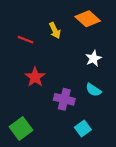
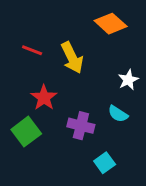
yellow arrow: (55, 30) -> (72, 58), moved, size x1.5
white star: (93, 58) -> (128, 80), moved
green square: (21, 129) -> (26, 132), moved

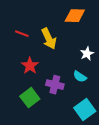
orange diamond: (111, 24) -> (75, 16), turned -40
green square: (26, 132) -> (30, 98), moved
cyan square: (105, 163) -> (85, 110), moved, size x1.5

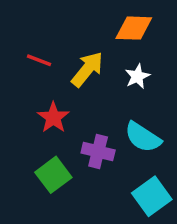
yellow arrow: (49, 39) -> (87, 69), turned -115
white star: (87, 54) -> (137, 76), moved
cyan semicircle: (80, 77) -> (143, 137), size x1.5

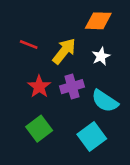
purple cross: (98, 152) -> (72, 87), moved, turned -30
cyan square: (152, 196) -> (92, 137), moved

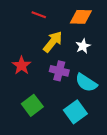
red line: (29, 45) -> (39, 15), moved
red star: (39, 87) -> (22, 65), moved
purple cross: (72, 87) -> (59, 71), turned 30

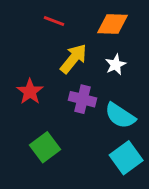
cyan square: (75, 112) -> (126, 158), moved

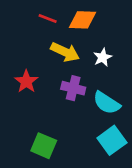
orange diamond: (113, 24) -> (83, 20), moved
yellow arrow: (74, 59) -> (65, 52), turned 76
green square: (45, 147) -> (44, 146), moved, turned -30

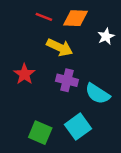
white star: (103, 57) -> (106, 36), moved
cyan square: (112, 140) -> (78, 127), moved

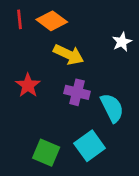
red line: (44, 17) -> (19, 19), moved, turned 63
orange diamond: (76, 18) -> (52, 21), moved, turned 35
cyan semicircle: (97, 94) -> (112, 108), turned -150

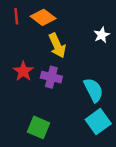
yellow arrow: (69, 54) -> (57, 46), turned 40
purple cross: (77, 92) -> (51, 77), moved
cyan square: (90, 146) -> (98, 122), moved

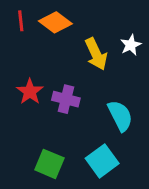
yellow arrow: (57, 46) -> (96, 54), moved
cyan square: (98, 122) -> (102, 161), moved

